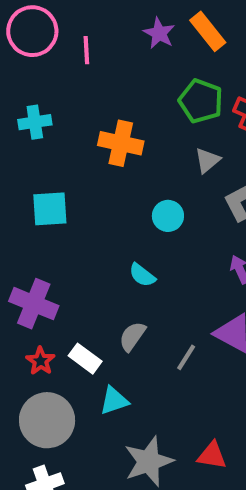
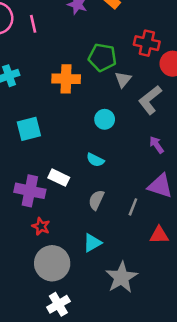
green pentagon: (201, 101) -> (102, 57), moved
white rectangle: (85, 359) -> (59, 178), moved
red triangle: (212, 455) -> (159, 235), moved

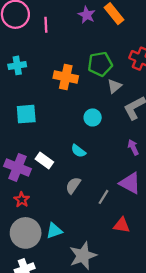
green pentagon: (102, 57) -> (100, 64), turned -30
cyan triangle: (92, 243) -> (54, 231), moved

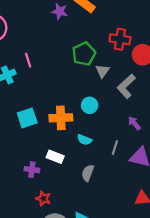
pink line: (46, 25) -> (28, 60), moved
orange cross: (66, 77) -> (61, 118), moved
purple cross: (18, 167) -> (32, 170), size x0.6
gray line: (103, 197) -> (115, 148), moved

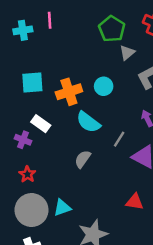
green pentagon: (84, 54) -> (112, 29), turned -30
orange cross: (61, 118) -> (69, 92), turned -30
cyan semicircle: (84, 140) -> (88, 122), size x1.5
white rectangle: (55, 157) -> (41, 124), moved

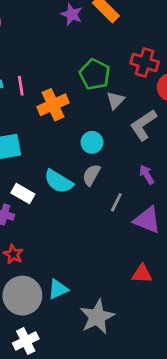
pink line: (50, 20) -> (21, 86), moved
orange cross: (69, 92) -> (53, 105), moved
cyan semicircle: (88, 122) -> (59, 181), moved
gray semicircle: (83, 159) -> (91, 175), moved

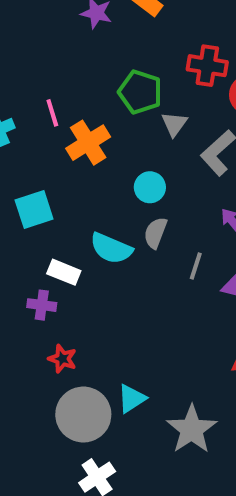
pink line: (21, 86) -> (52, 113), moved

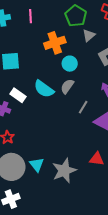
orange cross: (88, 143) -> (55, 43), moved
cyan triangle: (132, 399) -> (37, 165), turned -49
gray star: (192, 429) -> (64, 171), moved

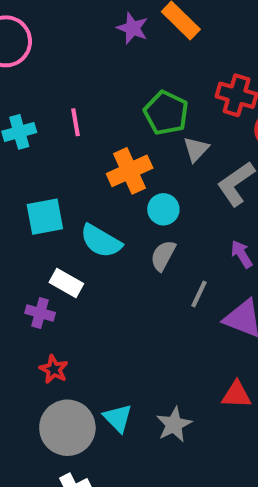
cyan semicircle: (44, 89) -> (101, 241), moved
gray star: (64, 171) -> (174, 424), size x0.7

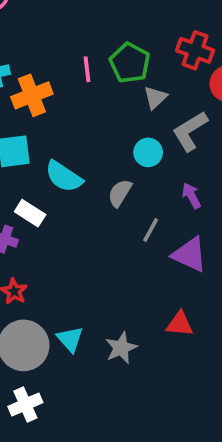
pink line: (76, 122) -> (87, 69), moved
orange cross: (130, 171) -> (32, 95), moved
cyan circle: (163, 209) -> (148, 152), moved

